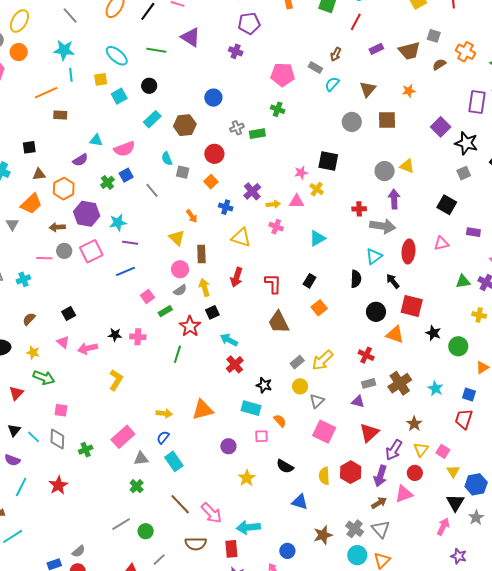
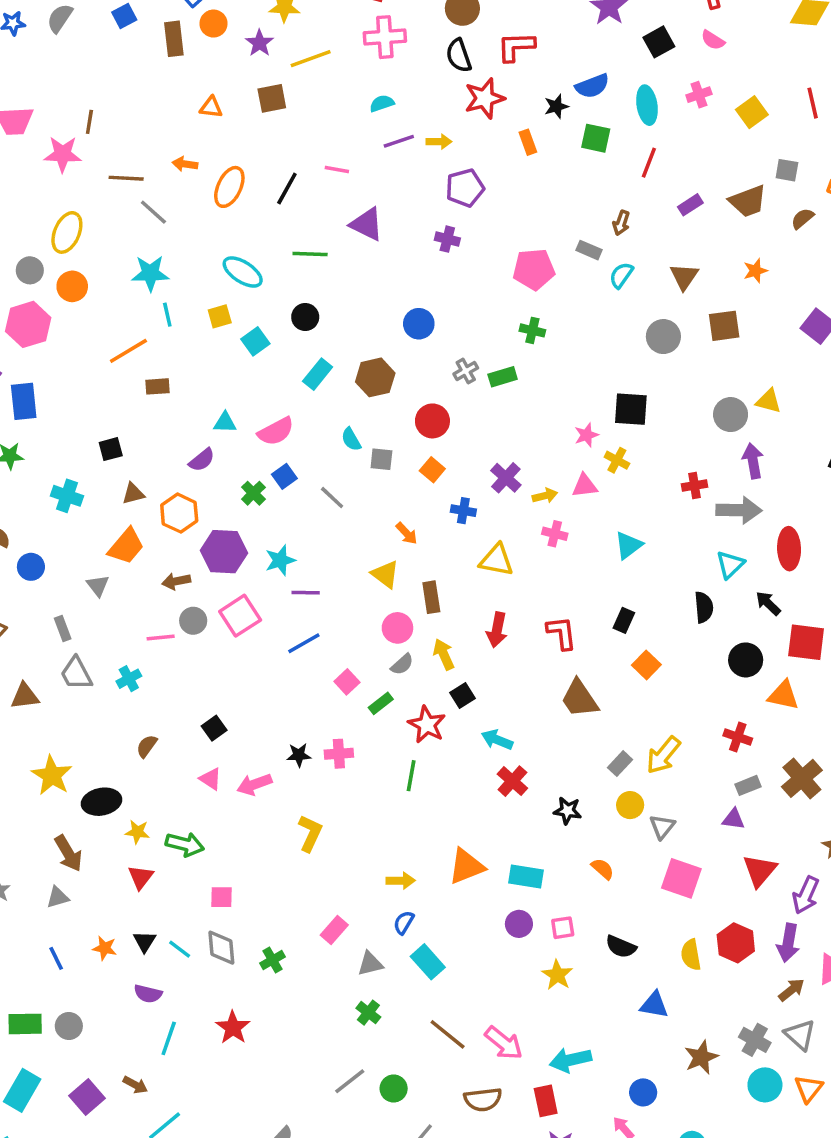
yellow star: (33, 353) -> (137, 832), moved
cyan rectangle: (251, 408) -> (526, 877), moved
pink square: (261, 436) -> (563, 928), moved
pink rectangle: (123, 437) -> (334, 930), size x0.7

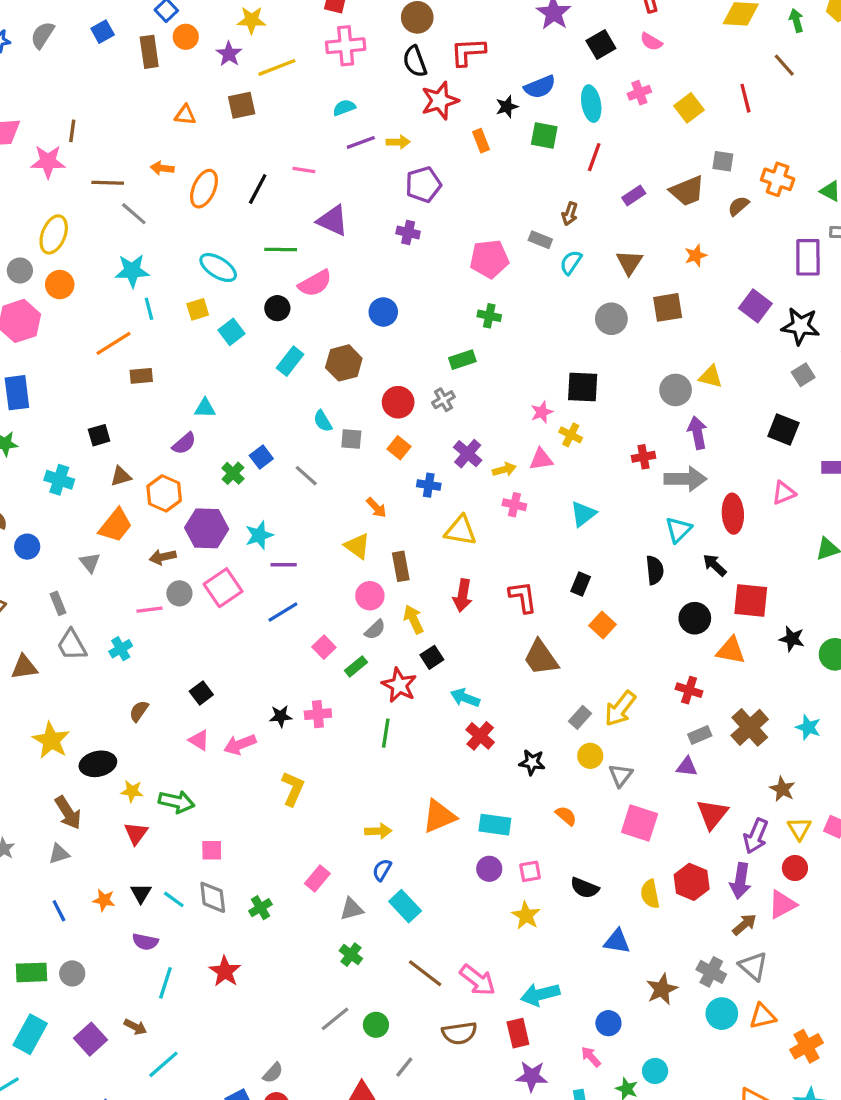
gray cross: (466, 371) -> (443, 400), moved
pink semicircle: (276, 431) -> (315, 283), moved
orange triangle: (809, 1089) -> (763, 1016), turned 40

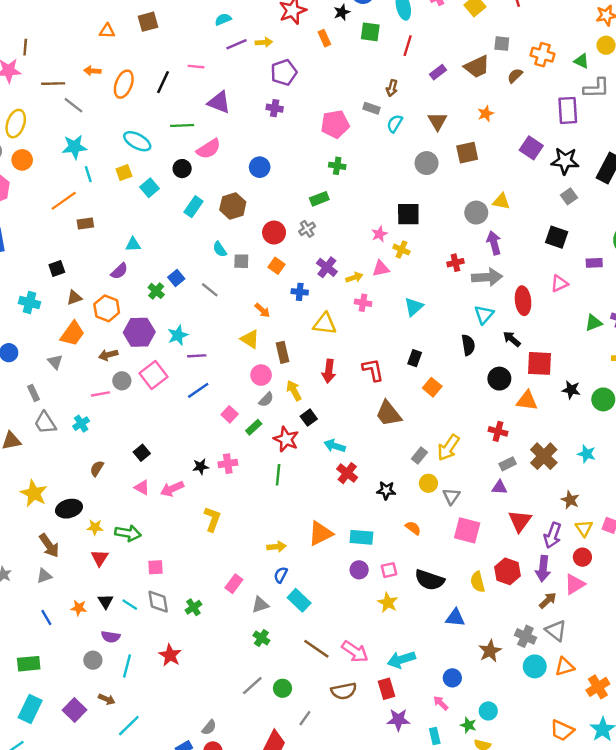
black semicircle: (585, 888) -> (430, 580), size x1.4
gray circle: (72, 973) -> (93, 660), moved

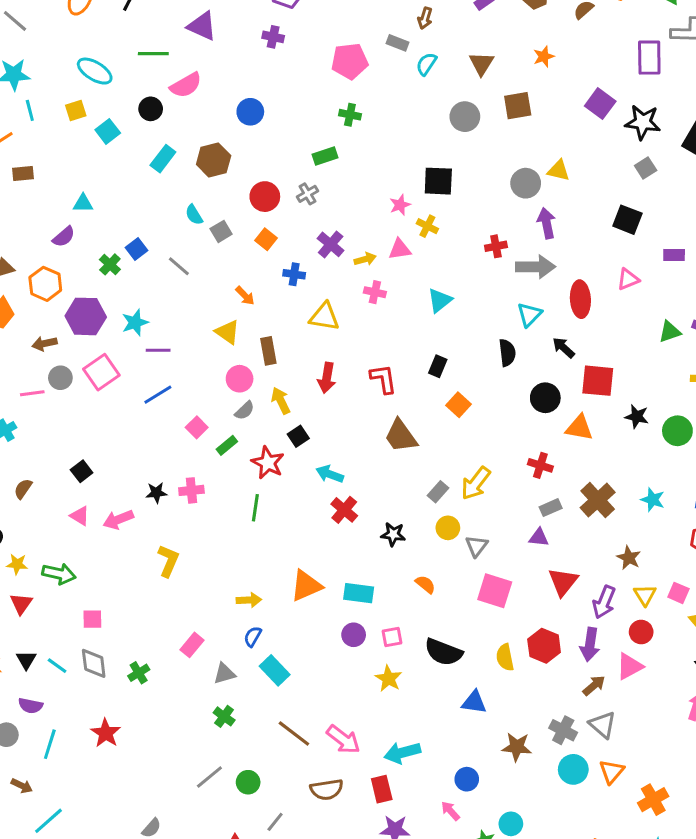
gray square: (241, 261) -> (221, 231), turned -35
brown star: (490, 651) -> (517, 747), turned 30
orange triangle: (565, 667) -> (612, 772), turned -36

